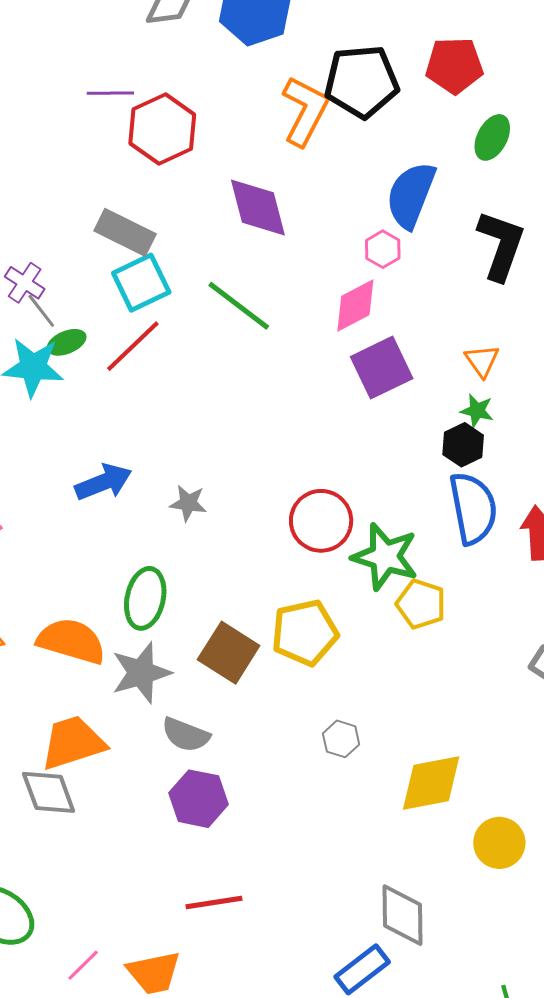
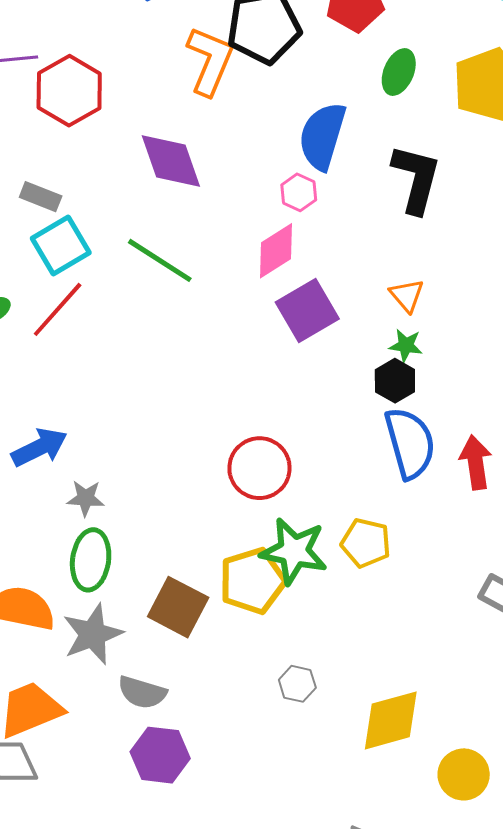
gray rectangle: (125, 232) -> (41, 197), size x0.7
gray star: (188, 503) -> (86, 498), moved
green star: (385, 557) -> (294, 551), moved

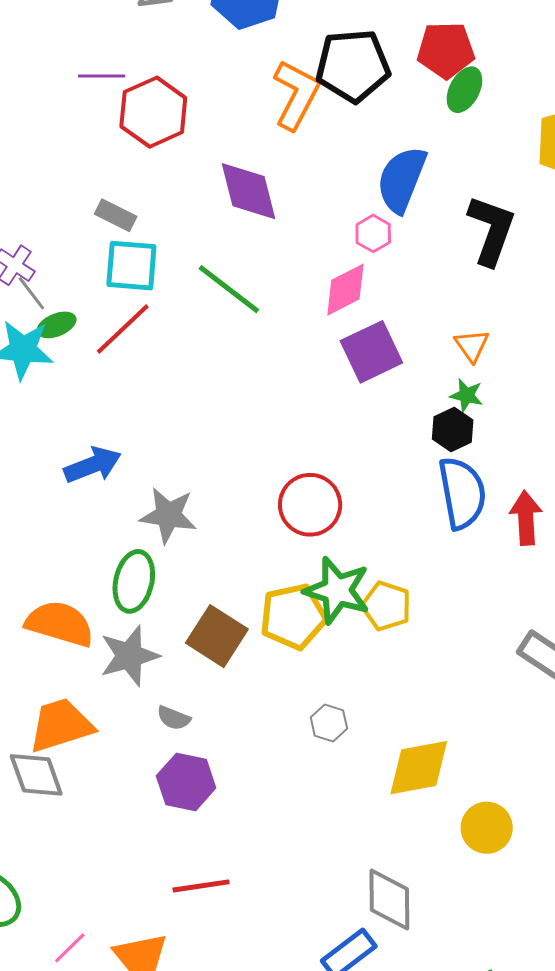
green ellipse: (399, 72) -> (464, 90), moved
cyan square: (61, 245) -> (131, 266), turned 30
gray star: (86, 498) -> (168, 515), moved, size x1.5
yellow pentagon: (366, 543) -> (386, 606), moved
gray semicircle: (142, 692) -> (174, 718), size x0.7

